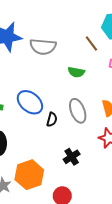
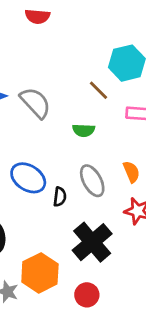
gray semicircle: (43, 47) -> (35, 103), turned -130
black cross: (72, 157) -> (92, 242), size x1.8

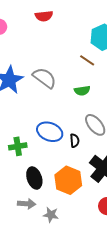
red semicircle: (37, 16) -> (44, 16), moved
orange hexagon: (40, 273) -> (68, 180), moved

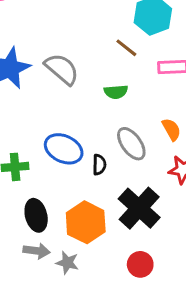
gray arrow: (27, 204) -> (37, 251), moved
gray star: (51, 215) -> (67, 263), moved

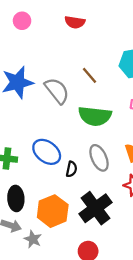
brown line: (126, 48) -> (89, 75), moved
green semicircle: (116, 92) -> (95, 116), size x1.8

